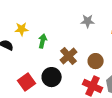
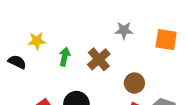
brown cross: (69, 56) -> (99, 59), moved

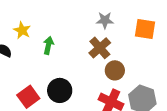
yellow star: (37, 41) -> (22, 30), turned 30
brown cross: (99, 59) -> (100, 48), moved

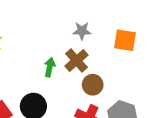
green arrow: (48, 45) -> (50, 67), moved

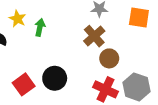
green arrow: (50, 67) -> (40, 27), moved

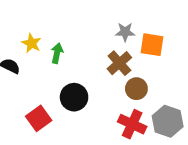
orange square: (139, 18) -> (152, 45), moved
black circle: (55, 78) -> (74, 97), moved

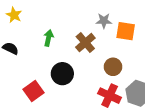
yellow star: (31, 43) -> (14, 15), moved
brown cross: (119, 63) -> (85, 43), moved

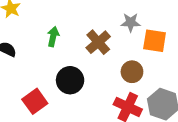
gray star: (104, 21) -> (131, 22), moved
orange square: (126, 31) -> (155, 41), moved

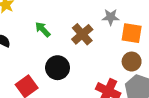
green arrow: (53, 37) -> (43, 29), turned -56
brown circle: (132, 72) -> (132, 62), moved

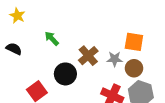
gray star: (111, 17) -> (115, 59), moved
brown cross: (82, 34) -> (88, 56), moved

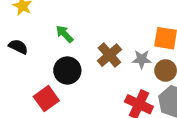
black circle: (65, 74) -> (67, 70), moved

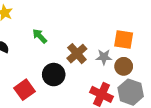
black circle: (67, 70) -> (54, 75), moved

